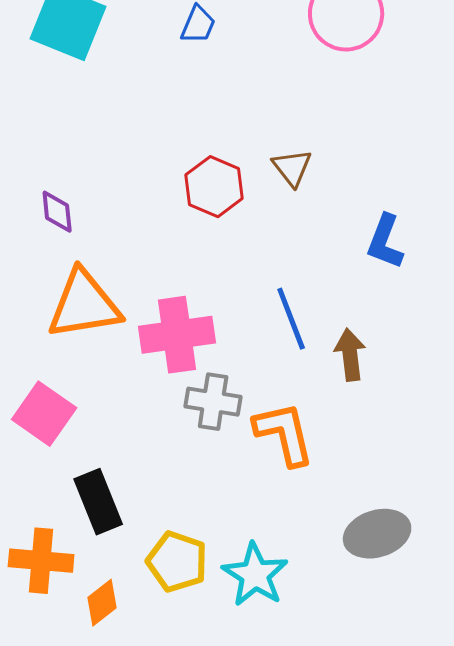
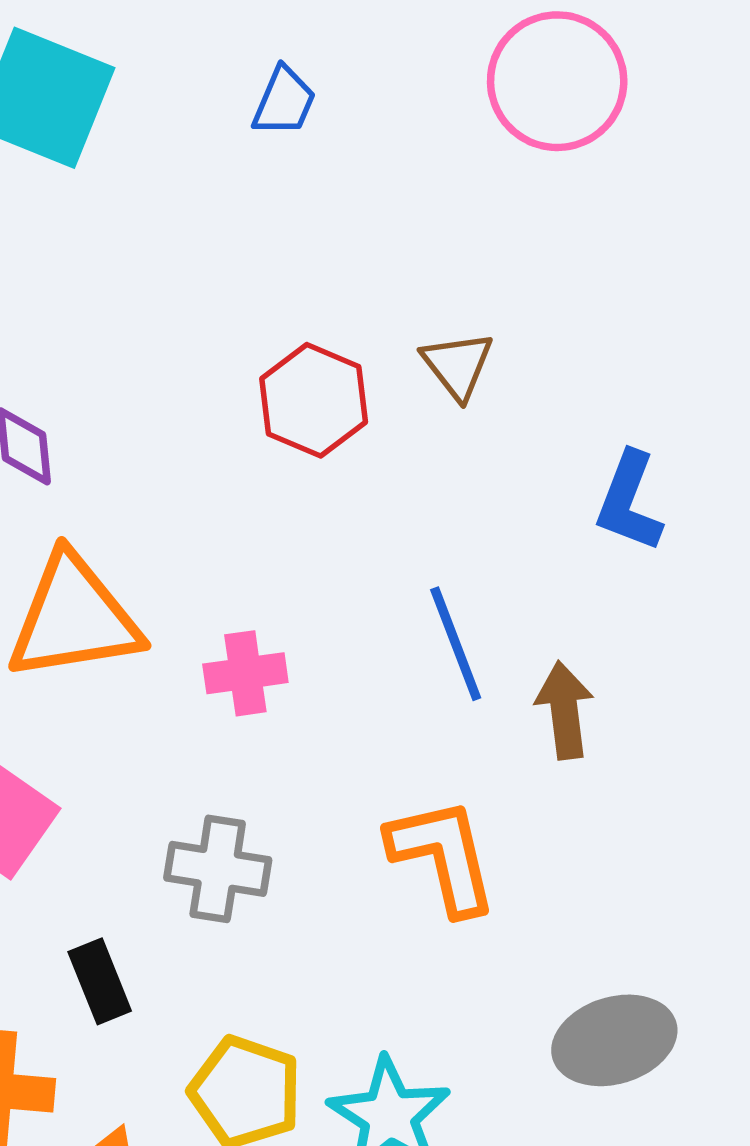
pink cross: (177, 335) -> (245, 673), size x0.6
gray cross: (213, 402) -> (218, 869), moved
black rectangle: (98, 502) -> (100, 981), size x0.7

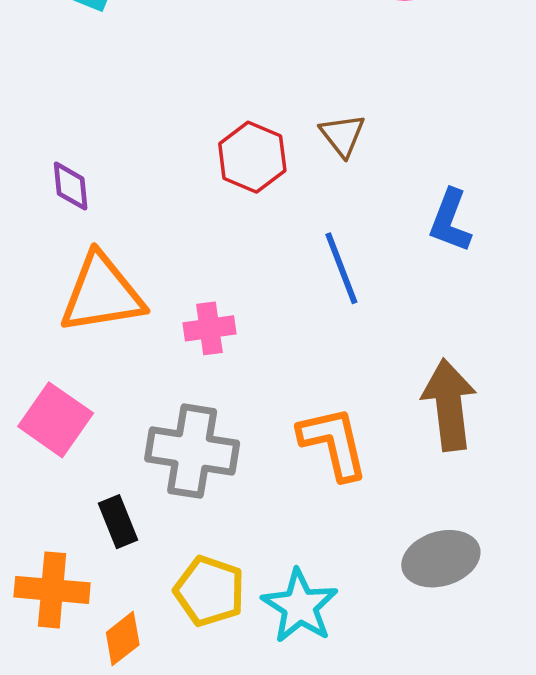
blue line: (456, 644) -> (341, 268), moved
brown arrow: (565, 710) -> (449, 405), moved, size x1.5
gray cross: (218, 869) -> (192, 451), size x1.4

